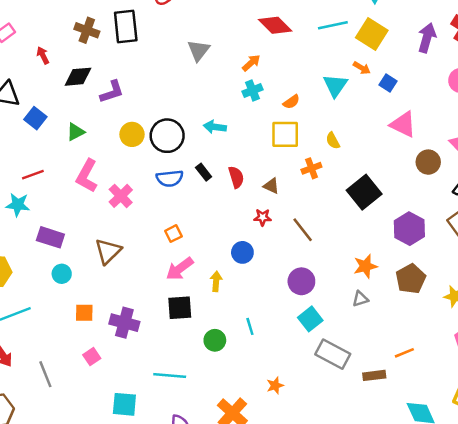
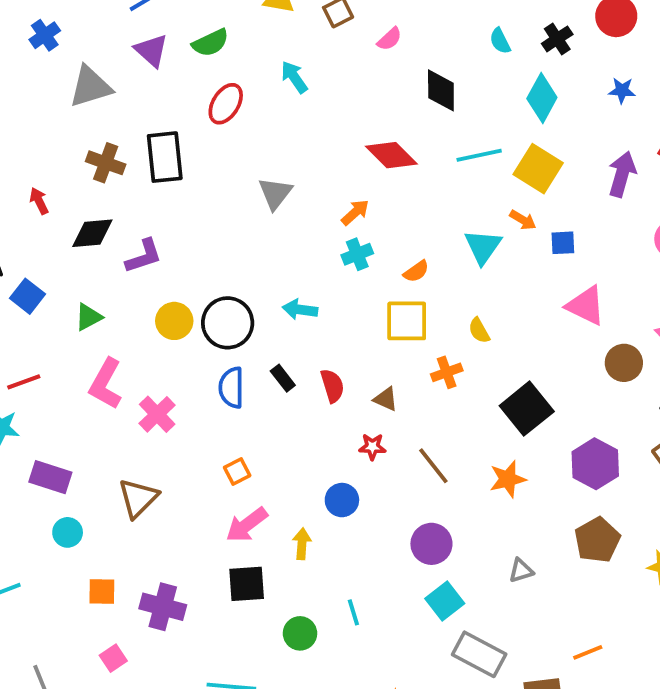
blue square: (388, 83) -> (563, 243), turned -36
blue semicircle: (170, 178) -> (231, 388), turned 96
orange star: (365, 266) -> (508, 479), moved

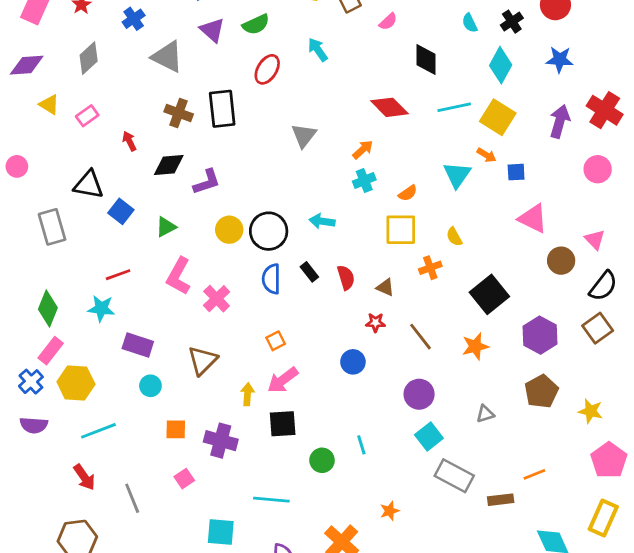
gray triangle: (90, 87) -> (167, 57), turned 44
blue star: (622, 90) -> (560, 60), size x1.4
yellow arrow: (302, 544) -> (247, 394), moved

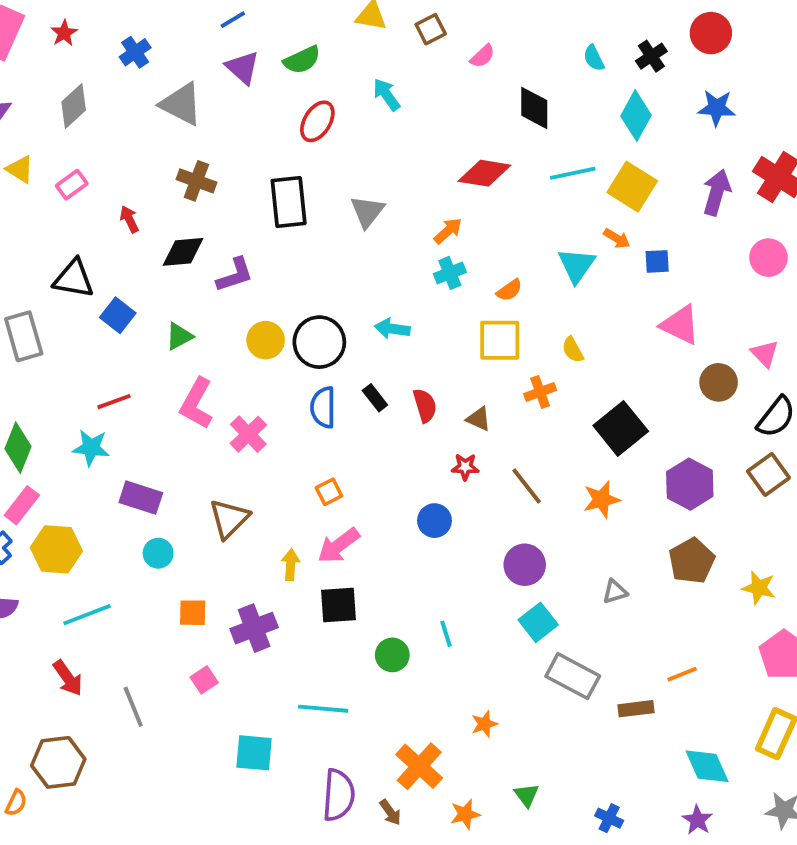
red diamond: (390, 107) -> (484, 173), turned -36
black rectangle: (222, 109) -> (289, 202), moved
purple cross: (221, 441) -> (254, 628), turned -36

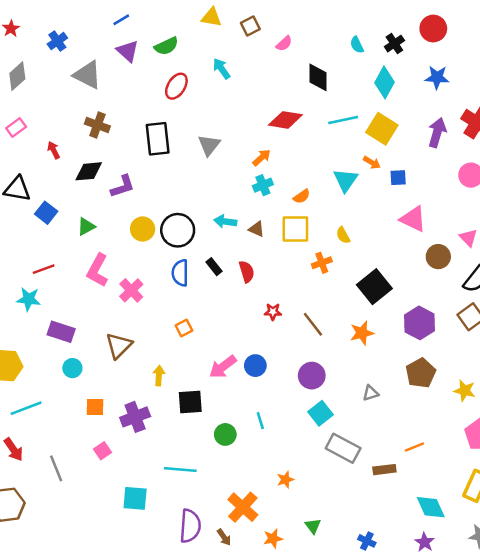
brown triangle: (479, 419) -> (257, 229), moved
blue circle: (434, 521) -> (255, 366), moved
pink arrow: (339, 546) -> (223, 367), moved

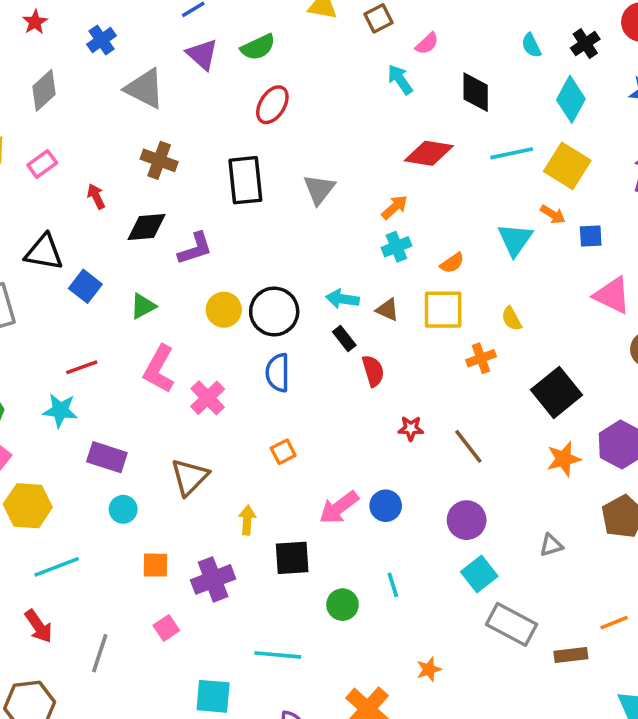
cyan arrow: (222, 69) -> (400, 80), moved
black rectangle: (214, 267) -> (344, 338), moved
orange star: (362, 333) -> (564, 459), moved
gray line: (56, 468) -> (100, 653), turned 40

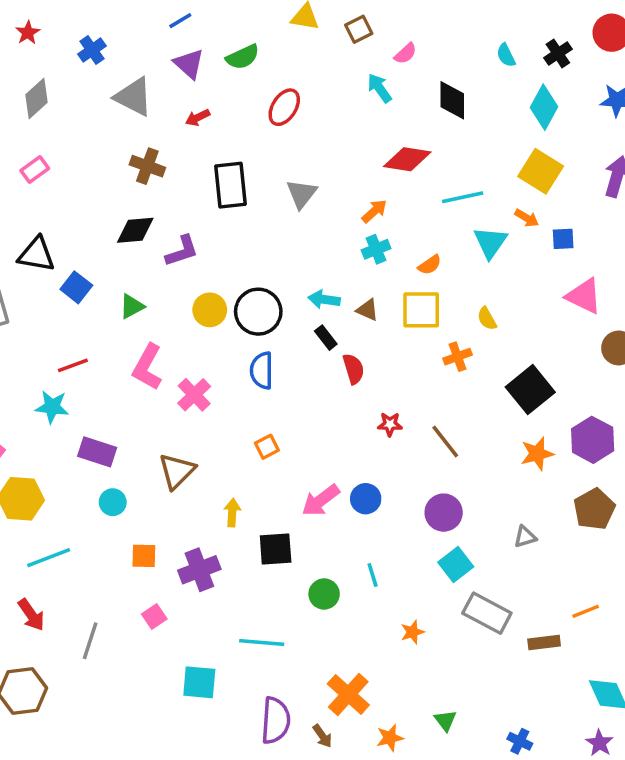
red ellipse: (272, 105) -> (284, 107), moved
cyan line: (512, 153) -> (463, 197), moved
red arrow: (96, 196) -> (198, 118), moved, turned -90
orange star: (429, 669) -> (412, 632), moved

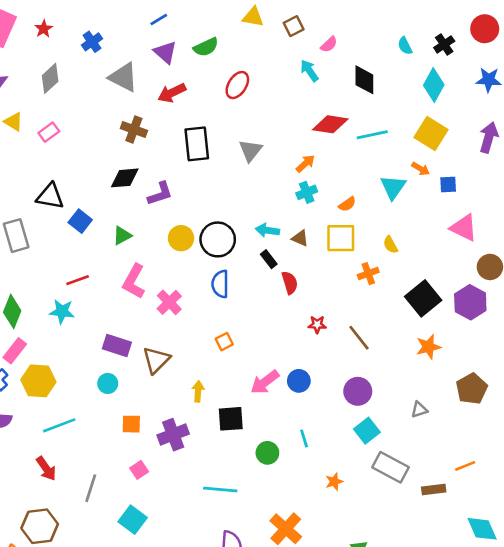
red arrow: (198, 118) -> (172, 93), size x1.5
cyan line: (463, 197) -> (372, 135), moved
purple hexagon: (593, 440) -> (470, 302), moved
purple rectangle: (97, 452) -> (117, 346), moved
cyan square: (199, 682) -> (133, 520), moved, turned 32

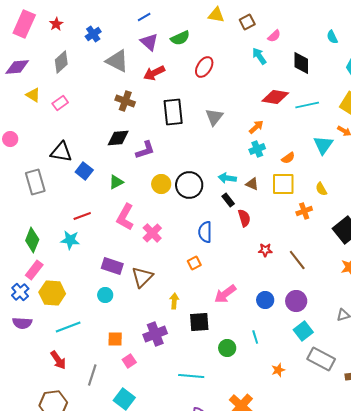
blue semicircle: (220, 284) -> (205, 232), moved
blue circle: (299, 381) -> (265, 300), moved
orange square: (131, 424) -> (115, 339), moved

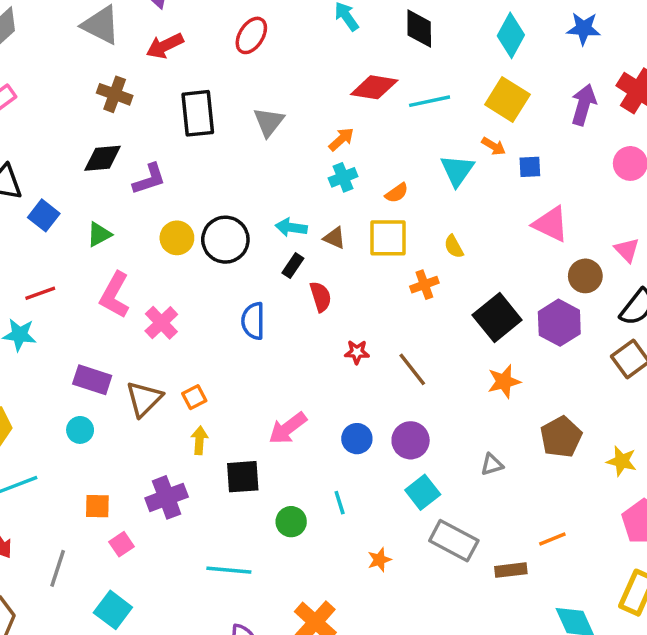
black rectangle: (228, 200) -> (293, 266), turned 72
orange square: (194, 263) -> (194, 397), moved

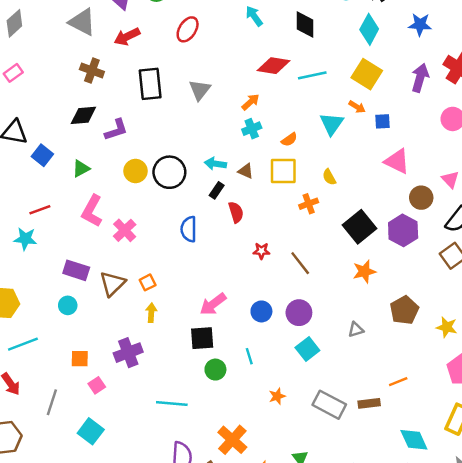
black square: (243, 477) -> (202, 338), moved
gray rectangle: (454, 541) -> (329, 405), moved

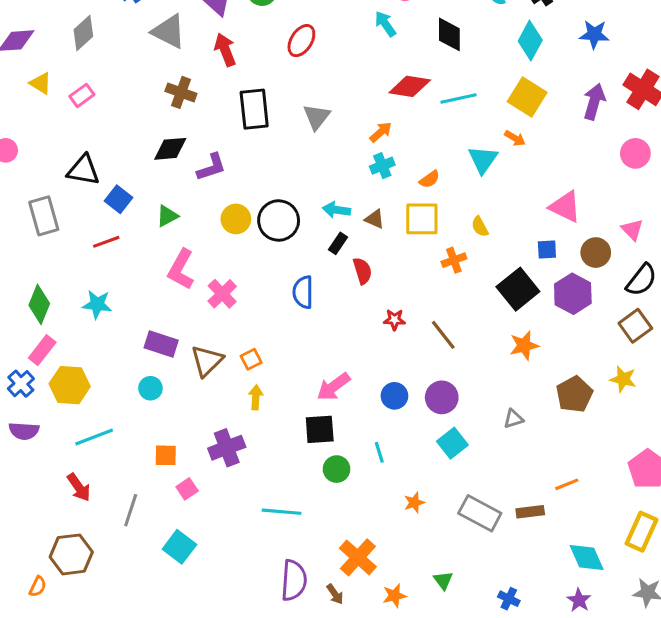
red arrow: (127, 37) -> (225, 50), turned 95
blue square: (382, 121) -> (547, 249), moved
red line: (40, 210) -> (106, 242), moved
yellow star: (447, 327) -> (623, 379), moved

